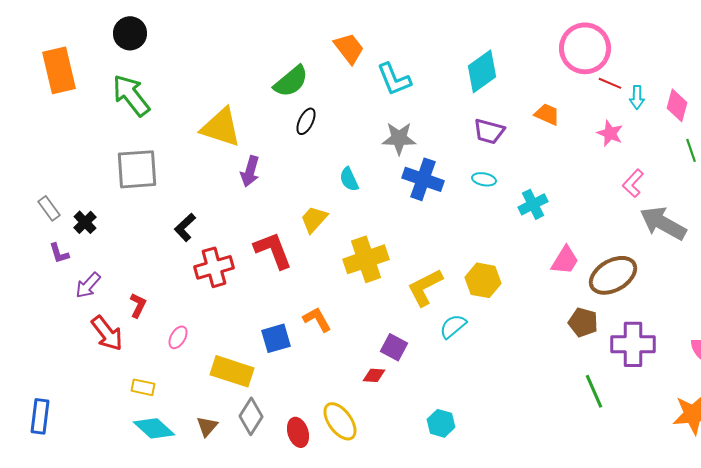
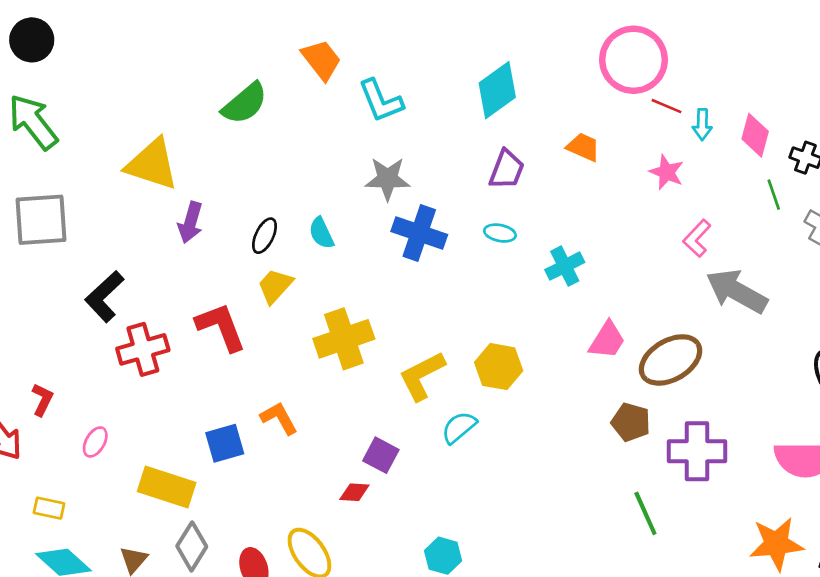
black ellipse: (306, 121) -> (265, 236), moved
purple trapezoid: (489, 131) -> (507, 170), turned -84
black L-shape: (185, 227) -> (104, 297), size x1.4

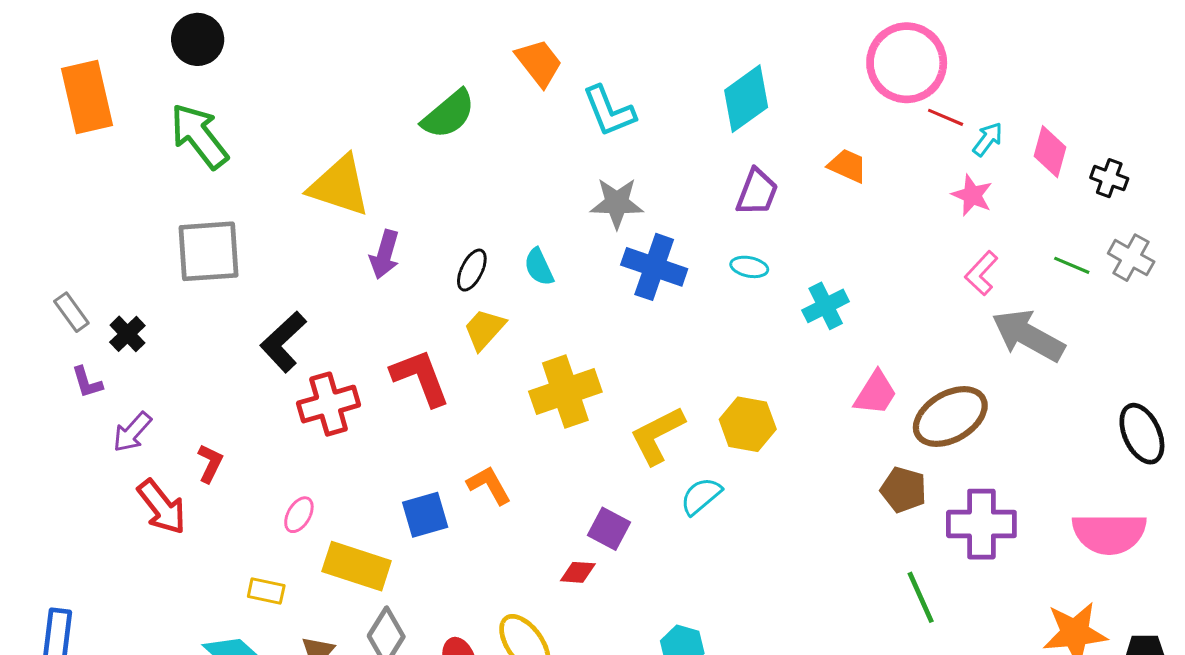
cyan arrow: (702, 125) -> (988, 139), turned -144
pink star: (667, 172) -> (972, 195), moved
green line: (774, 195) -> (1072, 265), moved, turned -48
pink ellipse: (95, 442) -> (299, 515), moved
yellow rectangle: (49, 508) -> (266, 591), moved

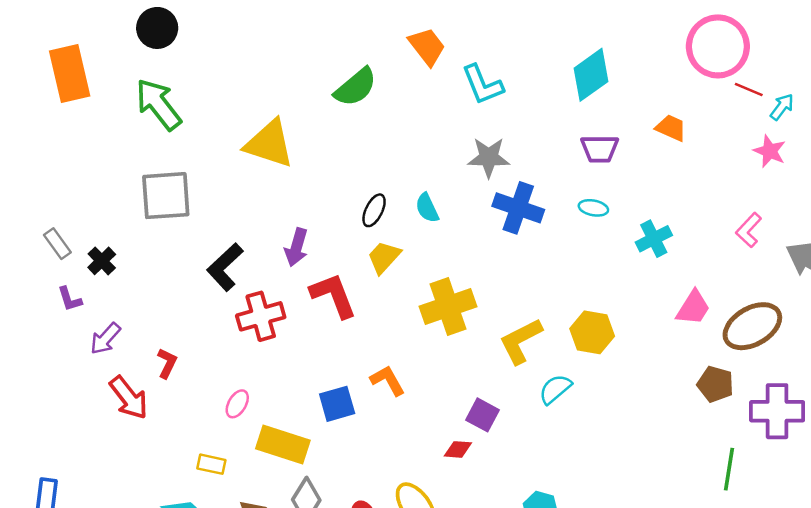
purple trapezoid: (757, 192) -> (600, 149), turned 69
purple arrow: (385, 254) -> (296, 247), moved
pink L-shape: (981, 273) -> (749, 230), moved
green line: (921, 597) -> (729, 469), turned 33

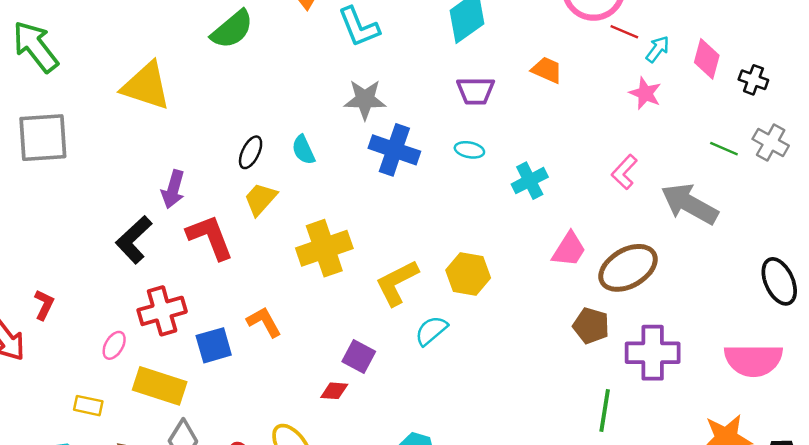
black L-shape: (225, 267) -> (134, 240), moved
red cross: (261, 316) -> (162, 311), moved

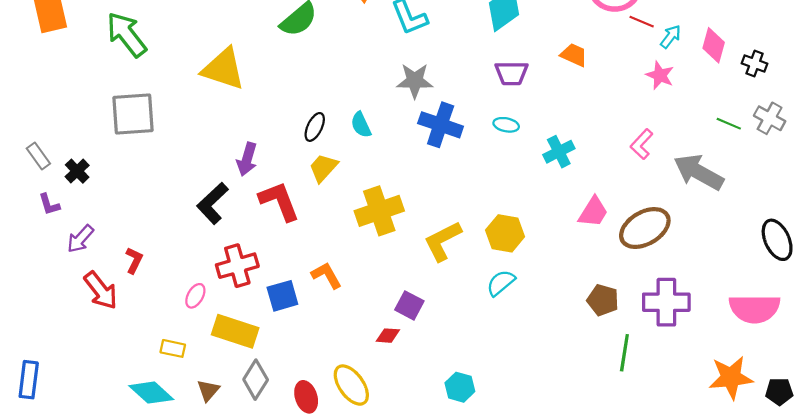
brown pentagon: (591, 326) -> (603, 300), moved
cyan semicircle: (431, 331) -> (501, 283), moved

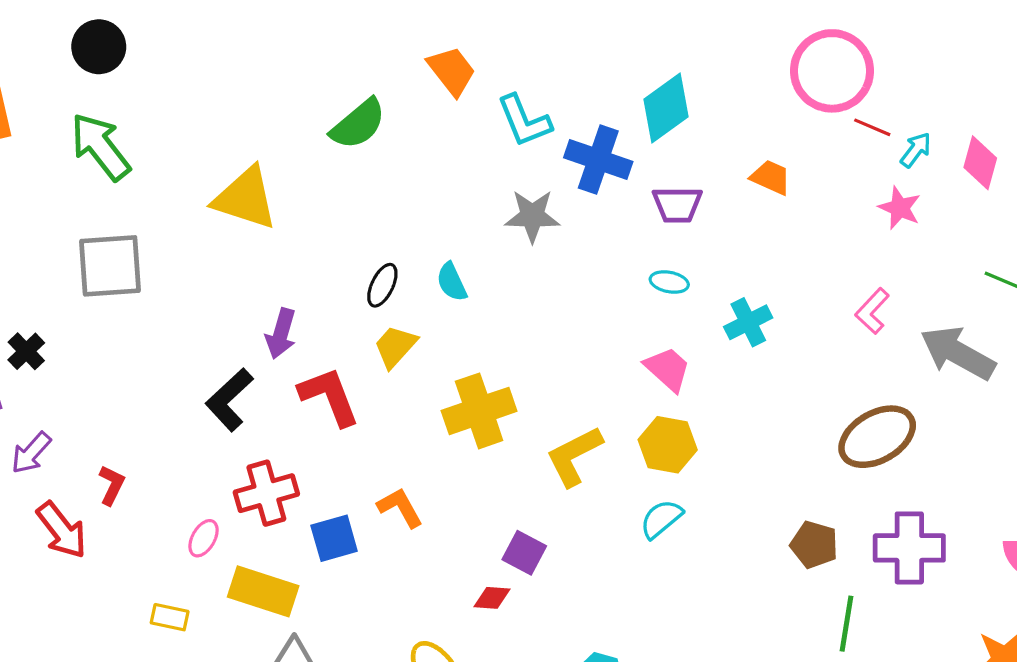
blue cross: (441, 125) -> (598, 160), moved
pink trapezoid: (593, 212) -> (668, 369), moved, turned -80

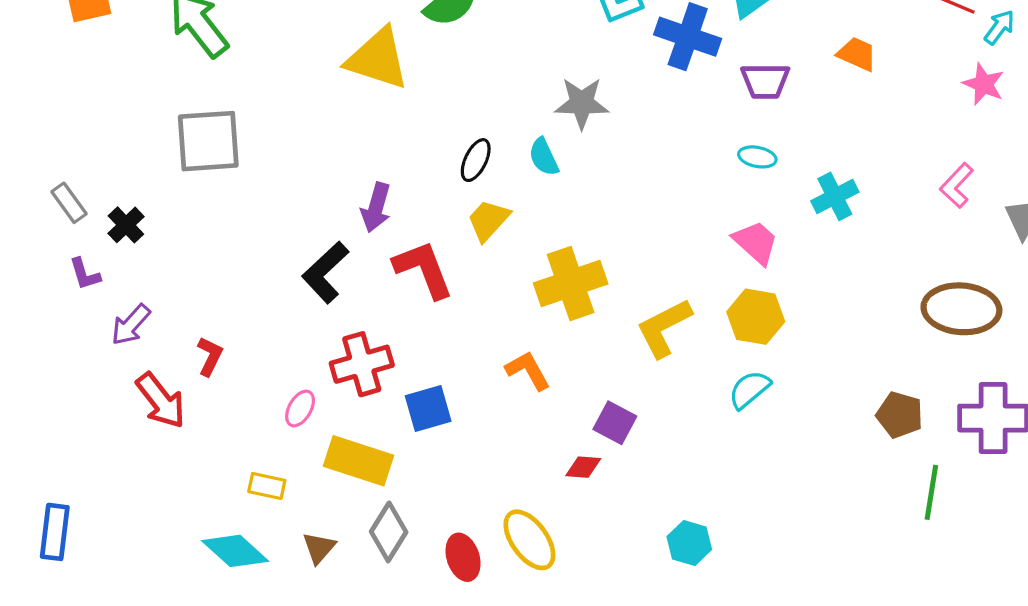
yellow triangle: (245, 198) -> (378, 59), moved
gray star: (532, 216) -> (582, 103), moved
brown ellipse: (877, 437) -> (961, 309), turned 34
orange L-shape: (400, 508) -> (528, 371), moved

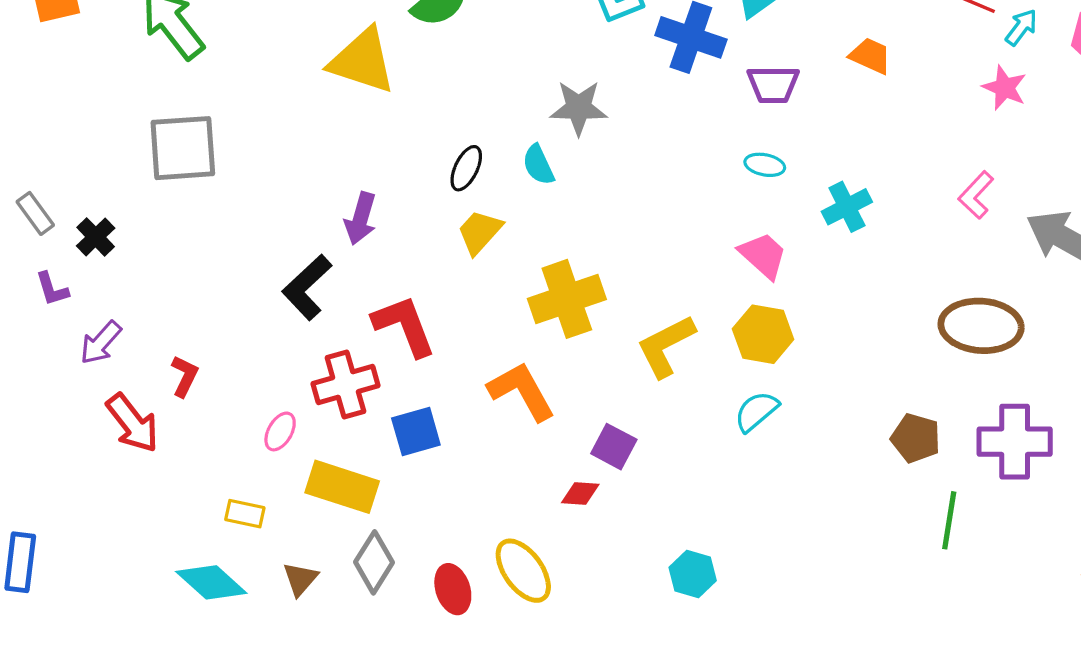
red L-shape: (423, 269) -> (404, 326), moved
orange L-shape: (528, 371) -> (522, 391), size x1.4

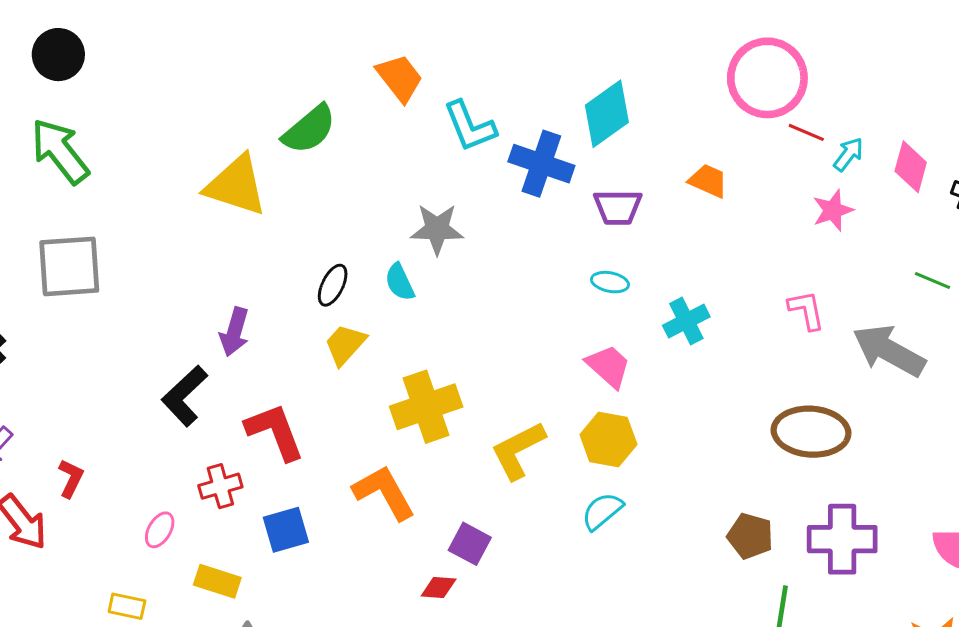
pink star: (1005, 88) -> (833, 210), turned 30
pink L-shape: (976, 195) -> (806, 310), turned 126
red cross: (345, 385) -> (220, 486), size x0.7
yellow rectangle: (342, 487) -> (217, 581), size x0.7

